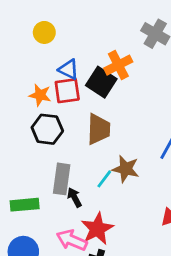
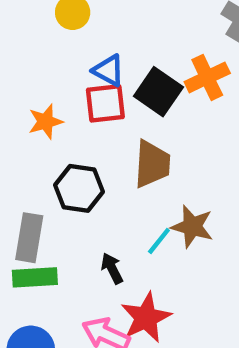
orange cross: (118, 65) -> (207, 77), moved
orange star: (40, 95) -> (46, 122), moved, turned -30
black hexagon: (47, 129) -> (79, 188), moved
gray rectangle: (62, 179) -> (29, 238), moved

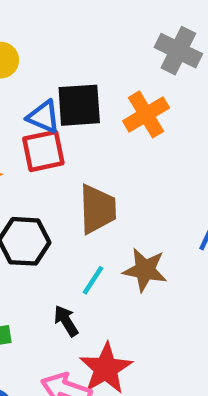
black square: (158, 92) -> (79, 105), moved, turned -33
cyan line: (159, 241) -> (93, 280), moved

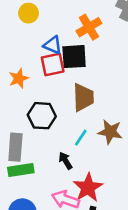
black square: (79, 105) -> (74, 57), moved
orange cross: (146, 114) -> (89, 27), moved

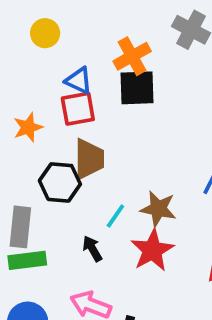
black square: (74, 57) -> (137, 88), moved
brown trapezoid: (83, 97) -> (89, 159), moved
red star: (88, 188) -> (152, 250), moved

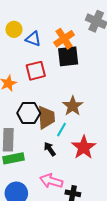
blue triangle: (79, 81) -> (33, 39), moved
brown trapezoid: (89, 159) -> (46, 117), moved
brown star: (158, 209) -> (73, 106), moved, turned 30

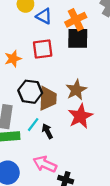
cyan line: (61, 130) -> (33, 125), moved
red star: (84, 147) -> (80, 116), moved

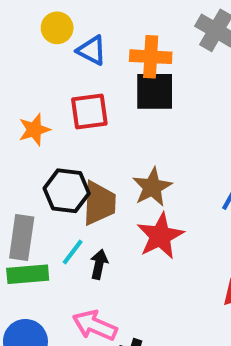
orange cross: (76, 20) -> (151, 57), turned 30
black arrow: (47, 131) -> (99, 264), turned 40

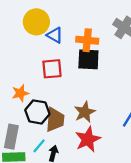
yellow circle: (57, 28) -> (36, 22), size x1.5
orange star: (34, 130) -> (20, 93), moved

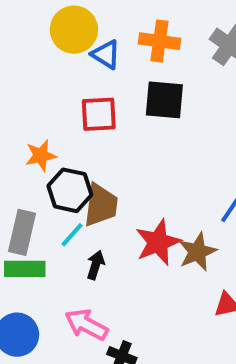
orange cross: (87, 40) -> (159, 41), moved
brown star: (85, 112) -> (197, 252), moved
cyan line: (39, 146) -> (72, 235), moved

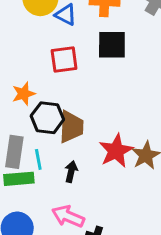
cyan line: (72, 235) -> (38, 159), moved, turned -48

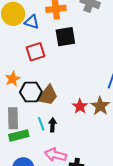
brown trapezoid: (71, 127) -> (48, 95), turned 45
red star: (116, 151) -> (80, 106), size x0.7
cyan line: (38, 159) -> (41, 124), moved

